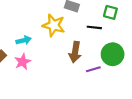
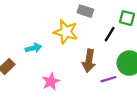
black line: (94, 27) -> (110, 34), turned -64
pink star: (23, 62) -> (51, 82), moved

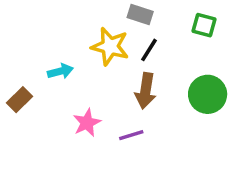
black line: (110, 34) -> (149, 50), moved
purple line: (109, 79) -> (131, 135), moved

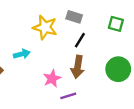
yellow star: (110, 46) -> (45, 27), moved
pink star: (87, 123) -> (52, 78), moved

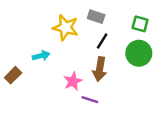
green circle: (118, 69) -> (139, 53), moved
purple line: (68, 96) -> (90, 100), turned 35

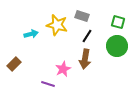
cyan arrow: (41, 56) -> (31, 34), moved
purple line: (90, 100) -> (48, 84), moved

